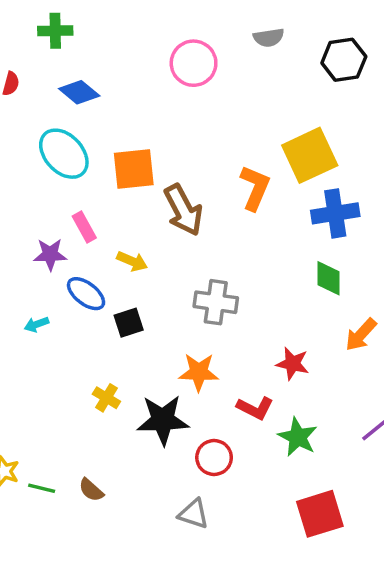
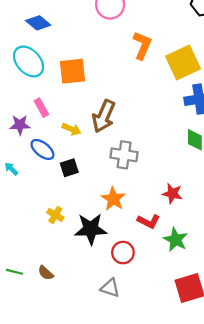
orange L-shape: (255, 188) -> (142, 45), moved
brown arrow: (183, 210) -> (104, 116), moved, turned 52
cyan arrow: (37, 324) -> (11, 169), turned 64
orange star: (199, 372) -> (113, 199), turned 30

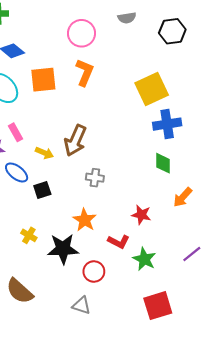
orange L-shape: (142, 45) -> (85, 72), moved
orange square: (73, 71) -> (43, 80), moved
gray cross: (124, 155) -> (95, 178), size x0.7
brown semicircle: (46, 273) -> (20, 291), size x1.8

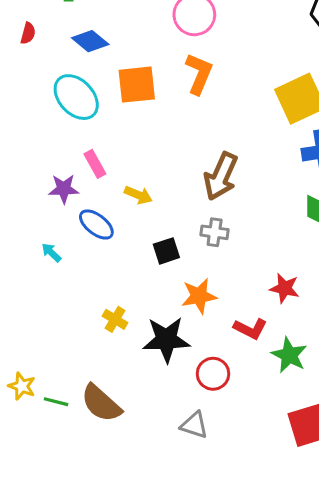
brown arrow: (75, 141) -> (221, 176), moved
black square: (42, 190) -> (166, 251), moved
orange star: (85, 220) -> (199, 296), turned 30

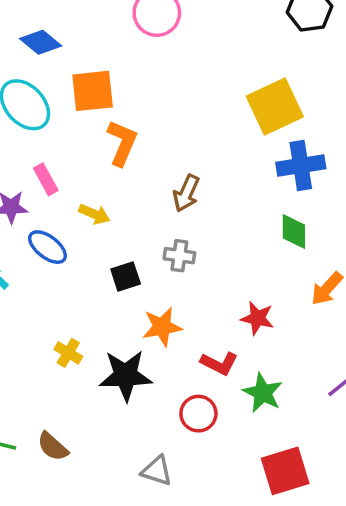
orange L-shape: (199, 74) -> (122, 143), moved
brown arrow: (221, 176) -> (186, 193), size x0.7
red circle: (213, 374) -> (198, 414), moved
brown semicircle: (101, 403) -> (53, 447), size x0.7

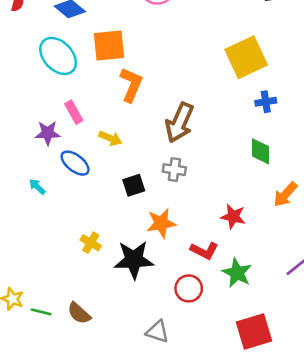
blue cross: (301, 165) -> (266, 102), size x0.6
brown arrow: (186, 193) -> (180, 123), size x1.4

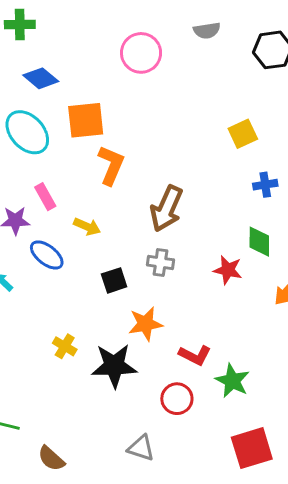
yellow square: (246, 57) -> (243, 134), size x0.6
red star: (233, 217) -> (228, 270), moved
brown semicircle: (79, 313) -> (51, 459), moved

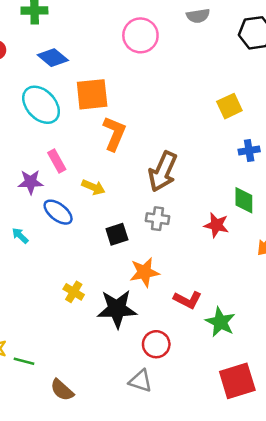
red circle: (177, 399) -> (156, 344), moved

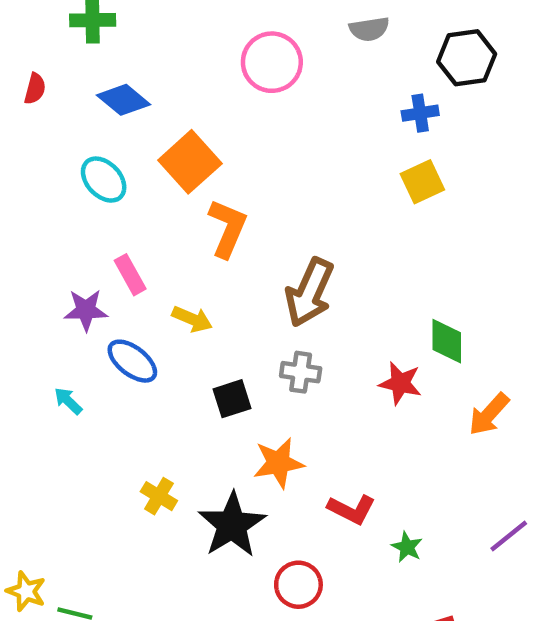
orange square: (92, 94) -> (190, 162), turned -36
cyan ellipse: (41, 105) -> (104, 180), size x0.7
blue cross: (249, 151) -> (420, 113), moved
black star: (117, 309) -> (232, 525), turned -30
green star: (220, 322) -> (407, 547), size x0.6

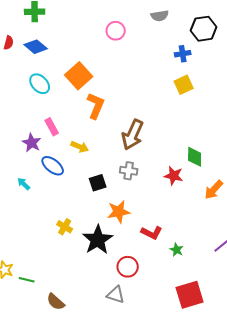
pink circle: (272, 62) -> (116, 31), size x0.7
blue diamond: (124, 100) -> (36, 47), moved
purple star: (86, 310) -> (32, 143), turned 30

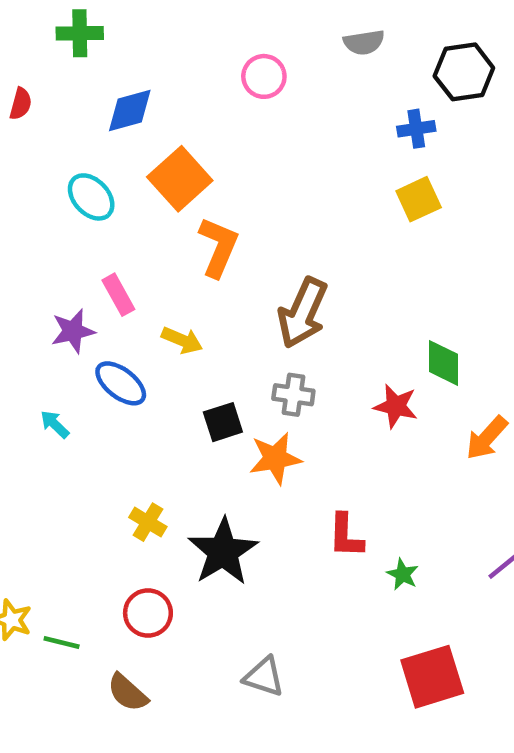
blue diamond: (36, 47) -> (130, 111), moved, turned -55
purple star: (32, 143) -> (73, 331), turned 30
orange star: (119, 212) -> (275, 458), moved
red L-shape: (152, 233) -> (346, 536), turned 65
red circle: (128, 267) -> (148, 613), moved

